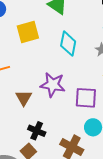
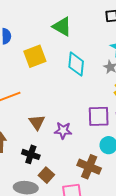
purple star: (53, 85) -> (63, 131), moved, size x0.7
black cross: (37, 131) -> (31, 154), moved

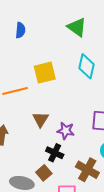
yellow square: (35, 56) -> (45, 73), moved
black cross: (31, 154) -> (55, 153), moved

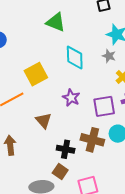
purple star: (66, 131) -> (71, 98), moved, turned 30
brown cross: (87, 170) -> (92, 140), moved

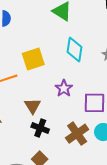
brown cross: (92, 140) -> (77, 134), turned 30
black cross: (66, 149) -> (40, 128), moved

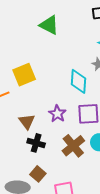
cyan diamond: (74, 50) -> (79, 81), moved
purple star: (64, 88) -> (57, 114), moved

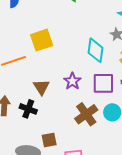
black cross: (36, 143) -> (28, 109), moved
brown square: (38, 174) -> (49, 140), turned 35

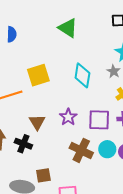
cyan diamond: (96, 50) -> (82, 75), moved
brown cross: (86, 114) -> (81, 150), turned -30

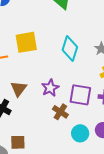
cyan circle: (107, 149) -> (80, 133), moved
brown cross: (81, 150) -> (60, 112), moved, size x0.7

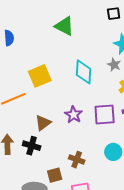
brown triangle: (19, 89) -> (43, 123), turned 30
brown cross: (60, 112) -> (77, 160), moved

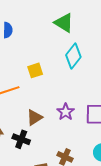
cyan diamond: (84, 72) -> (73, 56), moved, turned 30
yellow square: (40, 76) -> (35, 70), size x0.7

